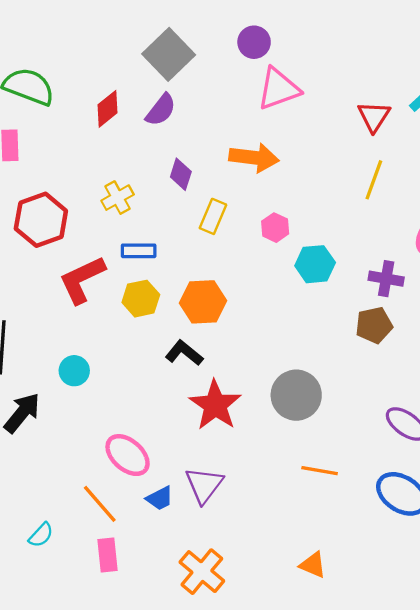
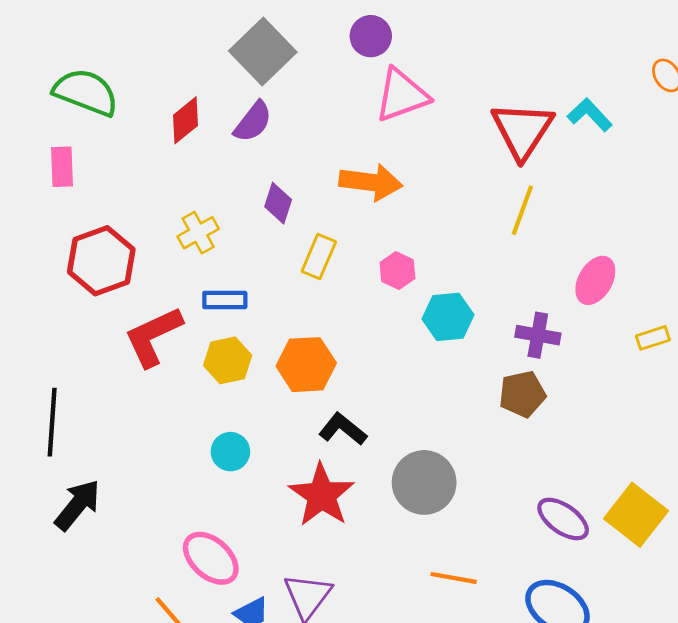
red triangle: (374, 117) -> (522, 130), size x1.5
black L-shape: (184, 353) -> (343, 429), moved
cyan circle: (74, 371) -> (230, 452), moved

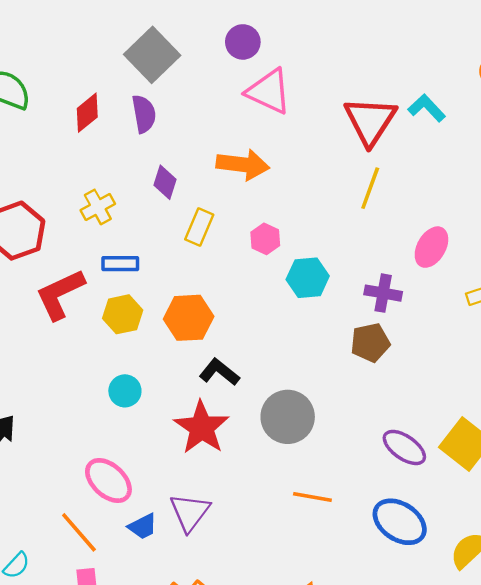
pink triangle: (402, 95) -> (269, 91), turned 45
purple semicircle: (253, 122) -> (144, 114), turned -48

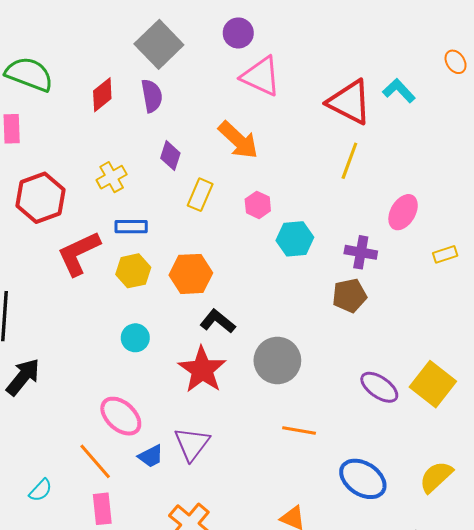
red triangle: (370, 121) -> (349, 102), turned -36
orange arrow: (243, 165) -> (238, 140), turned 36
blue ellipse: (400, 522) -> (363, 479), moved

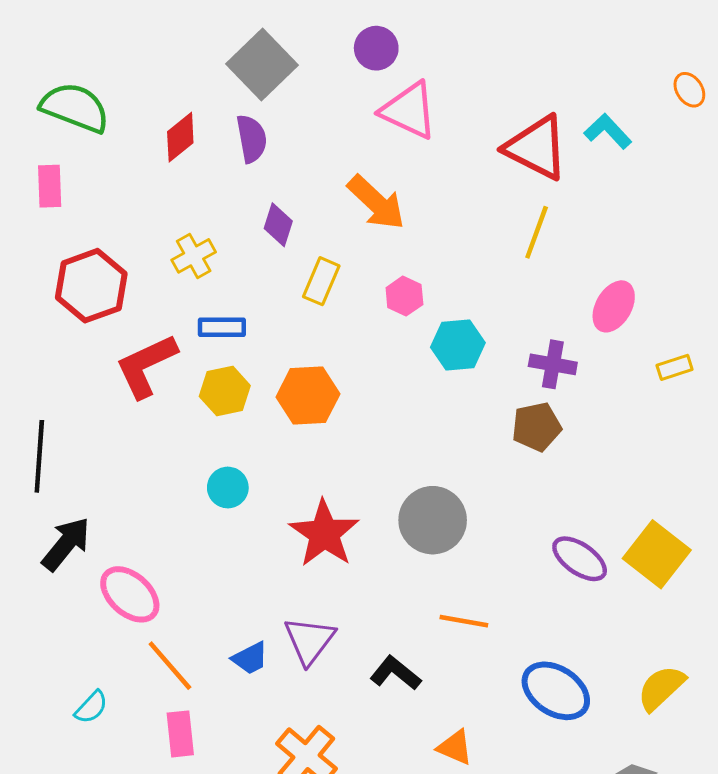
black L-shape: (218, 321) -> (396, 673), moved
pink ellipse: (121, 416) -> (130, 594), moved

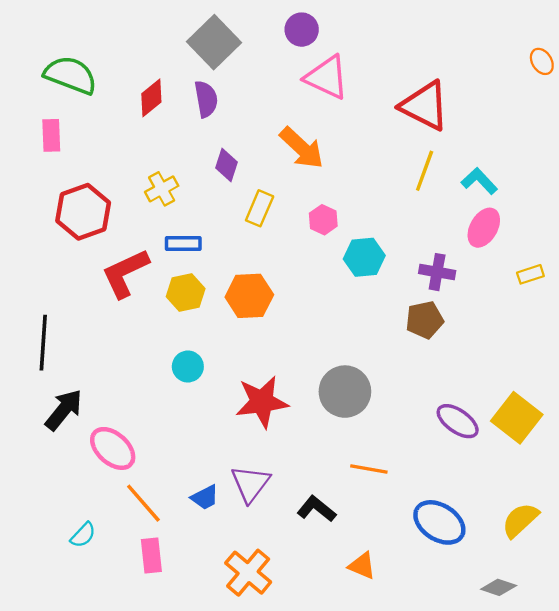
cyan L-shape: (608, 131) -> (479, 181), moved
red star: (324, 534) -> (262, 402), turned 30

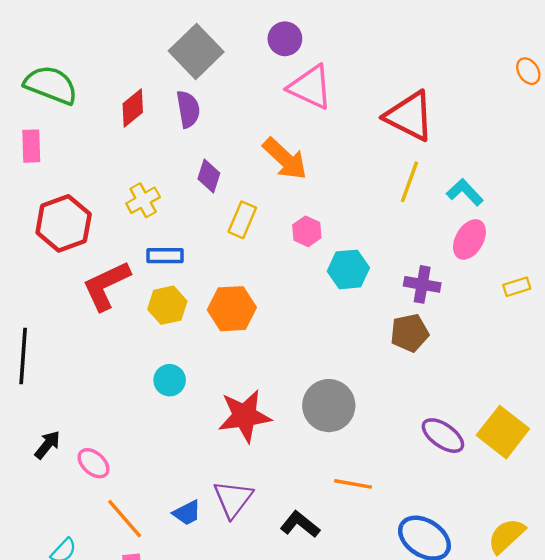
black arrow: (64, 410) -> (47, 445), moved, size x0.7
pink ellipse: (113, 448) -> (93, 463), size x0.7

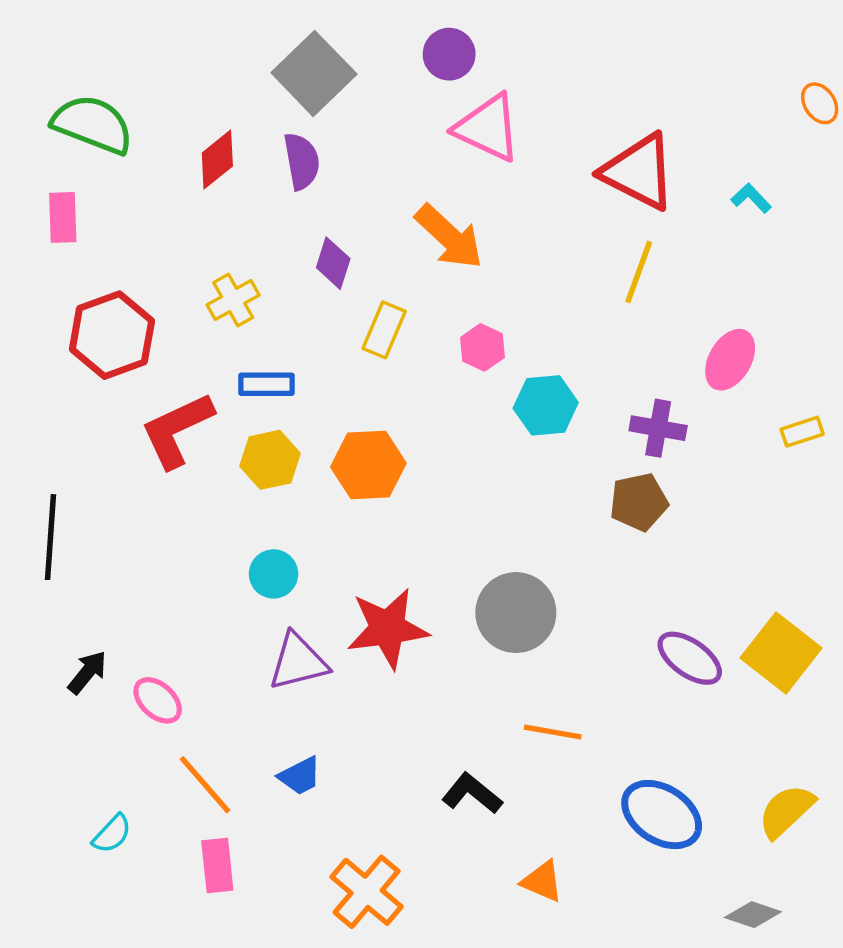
cyan L-shape: (465, 192) -> (751, 198), moved, size x0.7
purple triangle: (233, 499) -> (298, 662), moved, turned 39

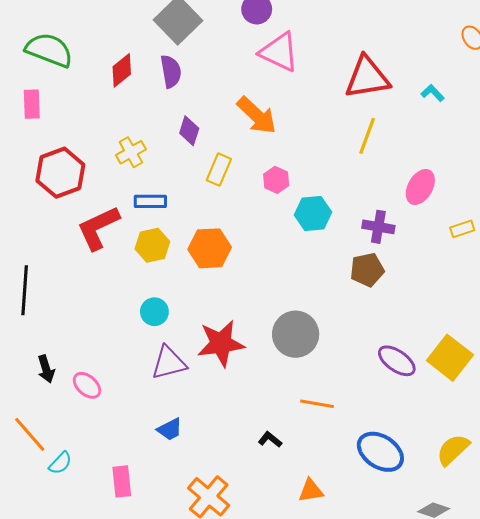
red triangle: (639, 172) -> (367, 78), turned -36
black arrow: (87, 672) -> (46, 369), turned 124
orange line: (205, 785) -> (30, 434), moved
black L-shape: (472, 793) -> (270, 440), size x0.7
orange triangle: (542, 881) -> (311, 491), turned -32

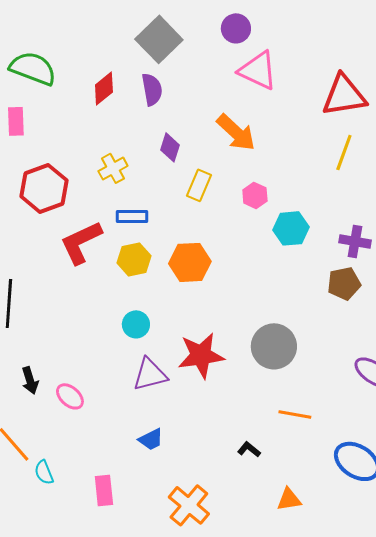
cyan semicircle: (60, 463) -> (44, 472), turned 115

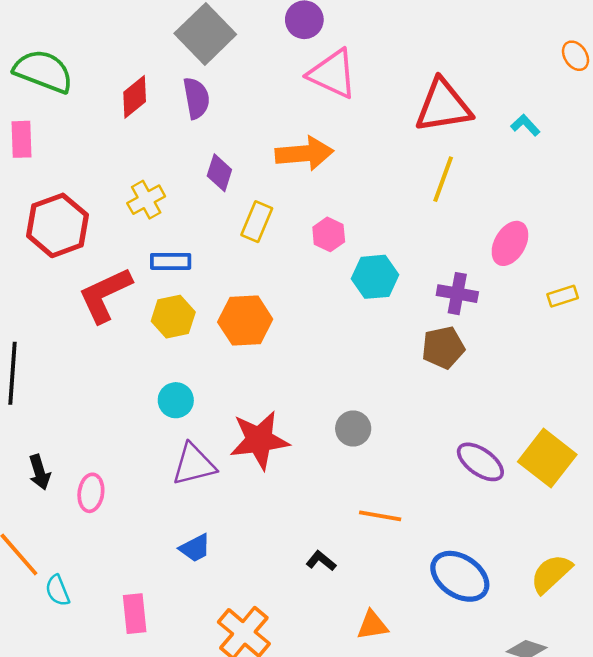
orange arrow: (236, 132) -> (304, 153), turned -48
gray circle: (274, 346) -> (353, 429), size x0.6
pink ellipse: (70, 396) -> (91, 493), turned 56

